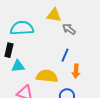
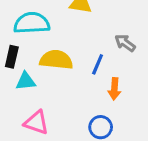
gray arrow: (69, 29) -> (125, 43), moved
yellow semicircle: (47, 76) -> (56, 60), moved

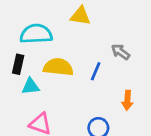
orange arrow: (114, 89) -> (127, 100), moved

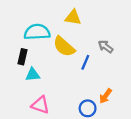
yellow semicircle: (58, 67) -> (64, 47), moved, turned -145
orange arrow: (127, 100) -> (106, 96), moved, turned 32

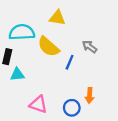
orange arrow: (106, 96) -> (90, 96), turned -32
pink triangle: (40, 105) -> (38, 104), moved

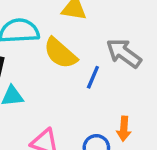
gray arrow: (90, 47) -> (124, 53), size x1.5

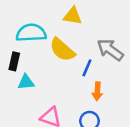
orange arrow: (124, 129) -> (97, 91), moved

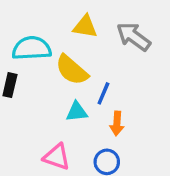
gray arrow: (110, 50) -> (134, 37), moved
cyan triangle: (26, 82) -> (77, 112), moved

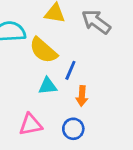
pink triangle: (57, 157) -> (30, 125), turned -30

